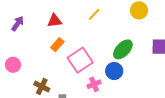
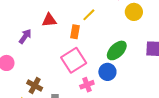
purple arrow: (18, 24) -> (25, 36), moved
orange rectangle: (57, 45) -> (75, 32), moved, turned -32

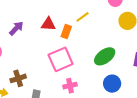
red triangle: (49, 20) -> (48, 24), moved
blue circle: (107, 72) -> (112, 84), moved
brown cross: (35, 86) -> (18, 78), turned 35

